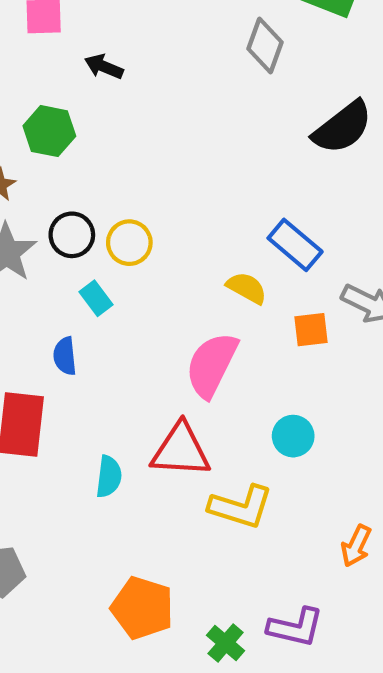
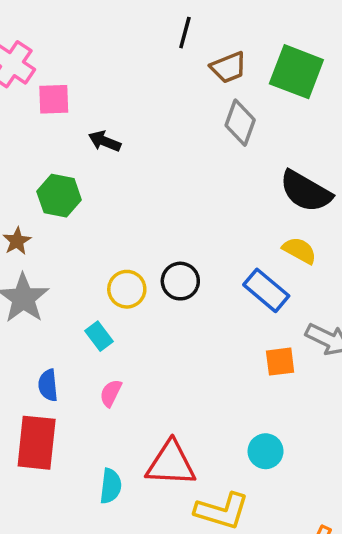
black semicircle: (342, 127) -> (306, 191), turned 68
black circle: (72, 235) -> (180, 281), moved
yellow semicircle: (247, 288) -> (300, 250), moved
blue semicircle: (65, 356) -> (48, 385), moved
pink semicircle: (212, 365) -> (111, 393), moved, size x0.5

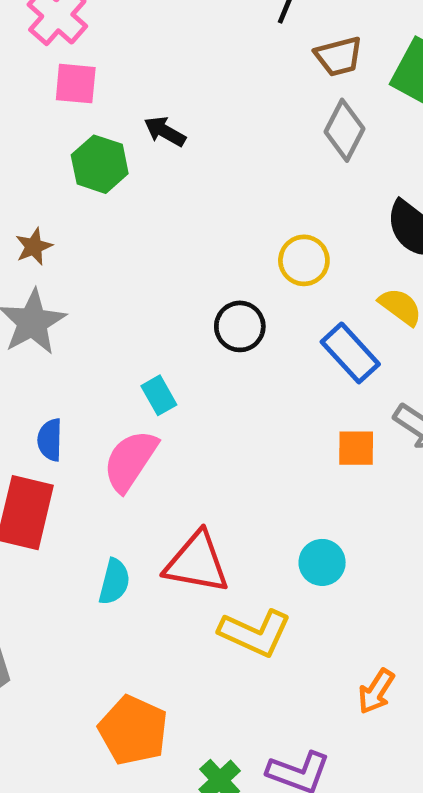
pink square: (54, 99) -> (76, 84), moved
green hexagon: (59, 196) -> (100, 164), moved
yellow circle: (127, 289) -> (304, 260), moved
cyan rectangle: (99, 336) -> (159, 395), moved
pink semicircle: (111, 393) -> (130, 461), size x1.8

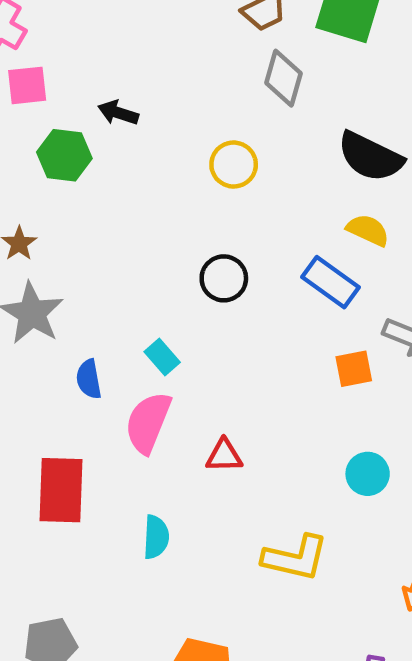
yellow circle: (304, 260) -> (234, 165), moved
blue semicircle: (50, 440) -> (89, 379), moved
cyan circle: (322, 562) -> (368, 474), moved
red triangle: (197, 563) -> (224, 456), moved, size x0.6

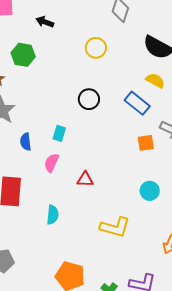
green hexagon: (64, 155) -> (23, 55), moved
cyan rectangle: (162, 357) -> (59, 133), turned 56
pink semicircle: (148, 423) -> (51, 163), size x0.7

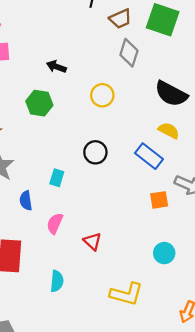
black arrow: (45, 22) -> (56, 67), moved
green hexagon: (23, 55) -> (39, 103), moved
cyan rectangle: (59, 133) -> (57, 178), moved
red triangle: (85, 179) -> (92, 241), turned 42

